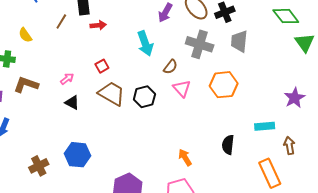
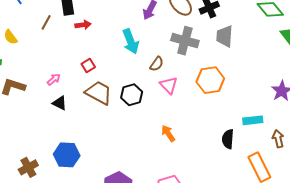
black semicircle: (228, 145) -> (228, 139), moved
orange arrow: (185, 157) -> (168, 133), moved

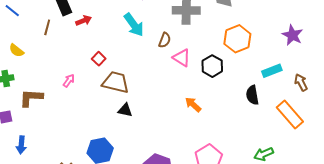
orange hexagon: (210, 80) -> (237, 39), moved
black hexagon: (132, 95) -> (212, 66), moved
black triangle: (60, 103) -> (125, 110), moved

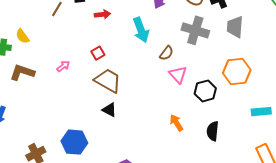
red arrow: (84, 21) -> (103, 14), moved
yellow semicircle: (16, 50) -> (22, 36), moved
black semicircle: (252, 95) -> (213, 131), moved

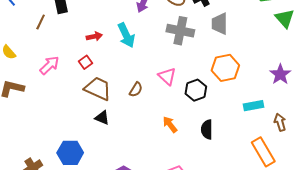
red arrow: (103, 14) -> (94, 36), moved
brown semicircle: (166, 53) -> (136, 90), moved
pink arrow: (63, 66) -> (49, 65), moved, size x1.5

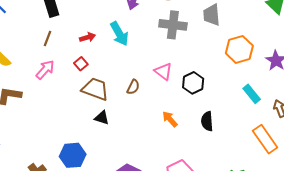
brown line: (41, 22) -> (48, 38), moved
orange hexagon: (225, 68) -> (239, 49), moved
cyan rectangle: (253, 106) -> (252, 94), turned 66

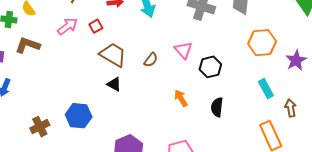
red square: (81, 64) -> (96, 26), moved

